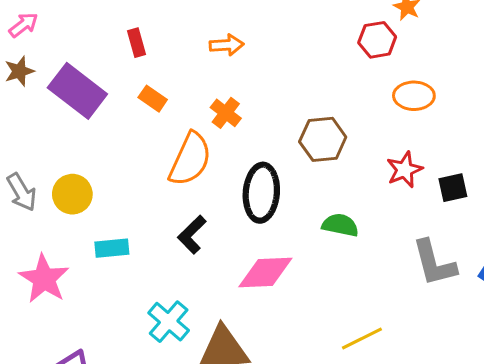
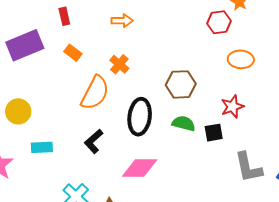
purple rectangle: (77, 91) -> (25, 45), turned -63
black square: (453, 188) -> (214, 133), moved
green semicircle: (340, 225) -> (184, 123), moved

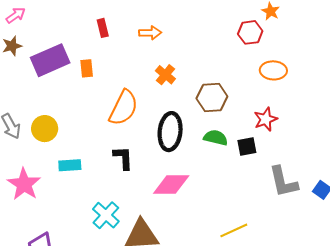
red rectangle: (64, 16) -> (103, 28), moved
orange rectangle: (73, 53) -> (87, 68), moved, turned 48
orange cross: (119, 64) -> (165, 75), moved
black L-shape: (94, 141) -> (123, 158), turned 130

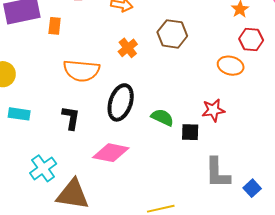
red hexagon: (250, 32) -> (251, 39), moved
brown hexagon: (212, 97) -> (172, 34), moved
orange semicircle: (123, 108) -> (81, 71), turned 57

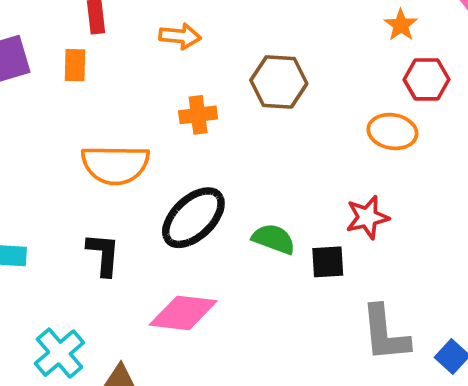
orange rectangle: (55, 26) -> (75, 65), moved
orange cross: (128, 48) -> (198, 115), turned 36
black ellipse: (121, 102) -> (193, 218), turned 33

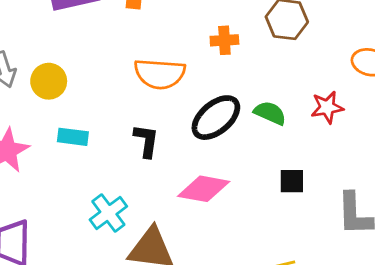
red star: (367, 217) -> (327, 107), moved
green semicircle: (274, 239) -> (270, 113), moved
black square: (328, 262) -> (292, 181), moved

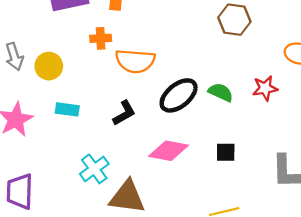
orange cross: (224, 40) -> (101, 38), moved
black L-shape: (146, 141) -> (124, 113), turned 52
black square: (292, 181) -> (226, 152), moved

